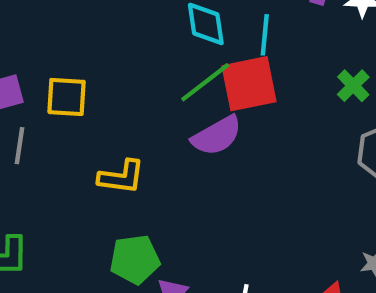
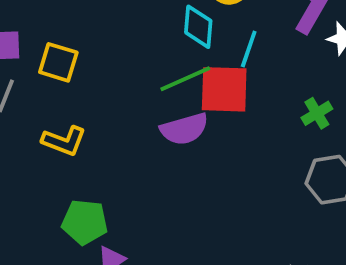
yellow L-shape: (121, 177) -> (64, 141), moved

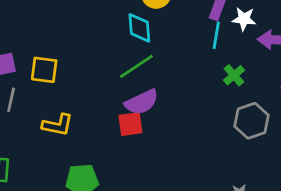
cyan line: (249, 49) -> (216, 35), moved
red square: (224, 89) -> (130, 124), moved, size x0.7

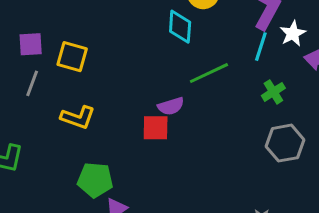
white star: (244, 19) -> (293, 33), turned 30
green line: (136, 66) -> (209, 73), moved
purple semicircle: (142, 102) -> (171, 106), size x0.7

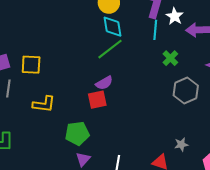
cyan diamond: (180, 27) -> (113, 27), moved
green line: (209, 73) -> (110, 49), moved
green pentagon: (95, 180) -> (77, 133), moved

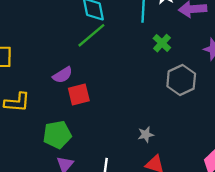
purple semicircle: (104, 83) -> (63, 75), moved
gray star: (181, 144) -> (146, 135), moved

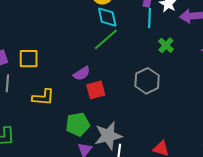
gray hexagon: (181, 80) -> (147, 81), moved
gray star: (146, 135) -> (108, 136), moved, size x2.0

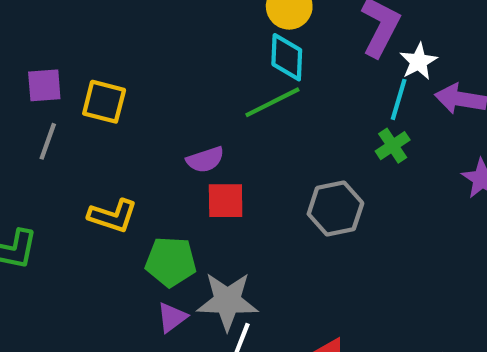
cyan line: (150, 18) -> (399, 99), moved
yellow L-shape: (43, 97) -> (113, 216), moved

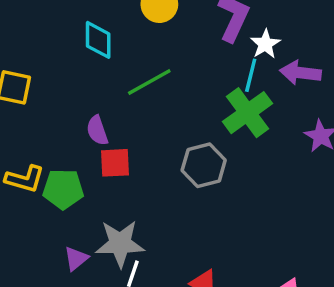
cyan diamond: (287, 57) -> (98, 40), moved
green cross: (393, 146) -> (247, 113), size x1.8
purple semicircle: (205, 160) -> (97, 130), turned 92
green pentagon: (171, 262) -> (63, 189), moved

